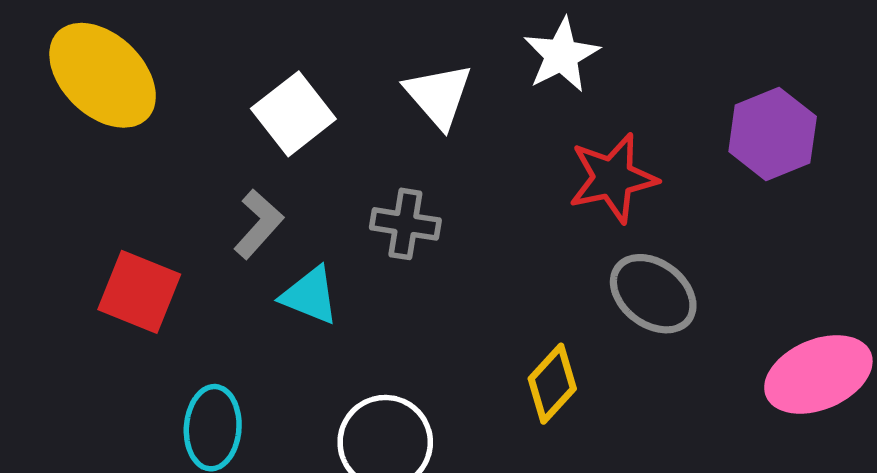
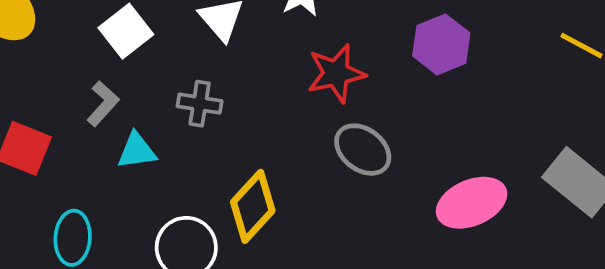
cyan triangle: (310, 296) -> (137, 151), turned -30
yellow diamond: (552, 384) -> (253, 206), moved, size x1.4

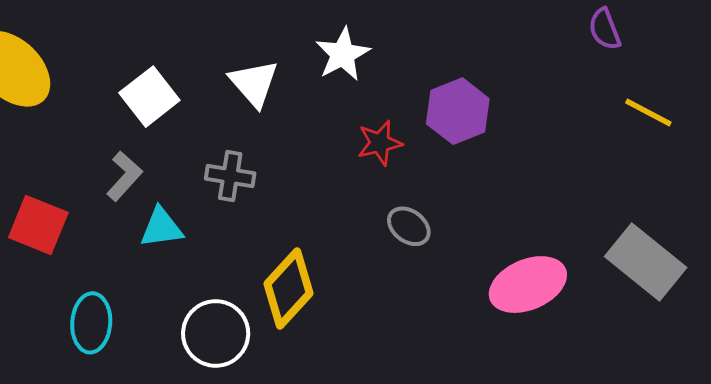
purple hexagon: (441, 44) -> (458, 111), moved
red star: (336, 73) -> (380, 143), size x0.7
gray ellipse: (363, 150) -> (409, 226), size x0.7

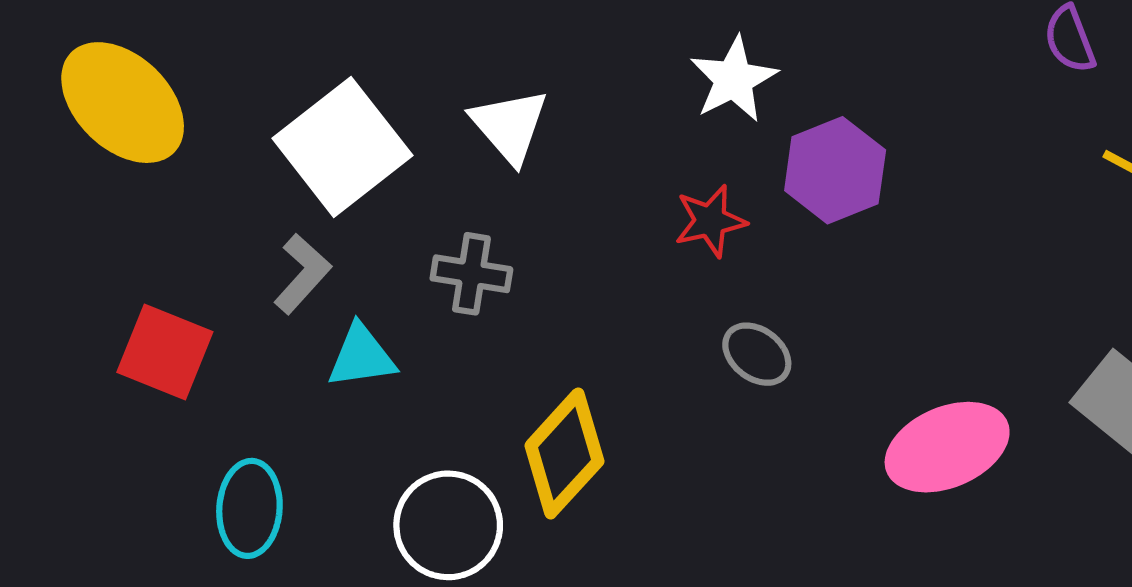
white star: (343, 54) -> (734, 79), moved
white square: (149, 97) -> (342, 147), size x1.4

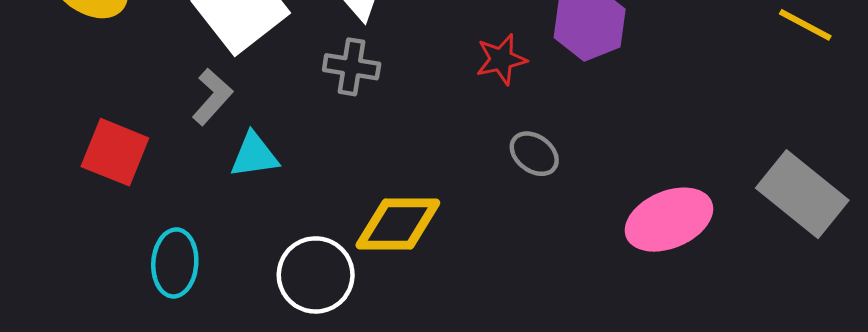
gray cross: (471, 274) -> (352, 67), moved
yellow diamond: (564, 453) -> (398, 224), turned 48

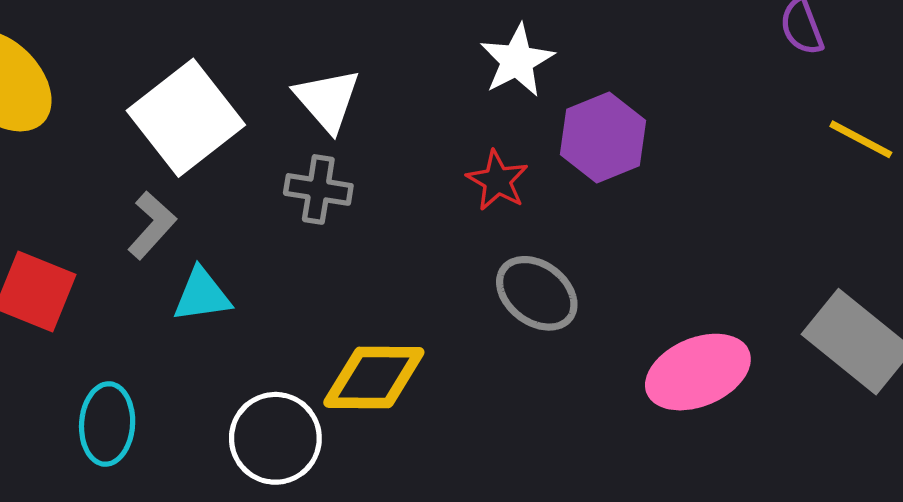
red star: (501, 59) -> (497, 180), turned -30
gray ellipse: (534, 154) -> (537, 293), size x1.4

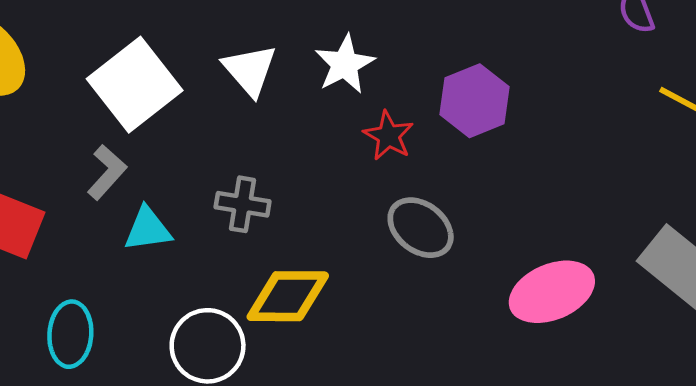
white star: (517, 61) -> (345, 64), moved
gray cross: (318, 189) -> (243, 204), moved

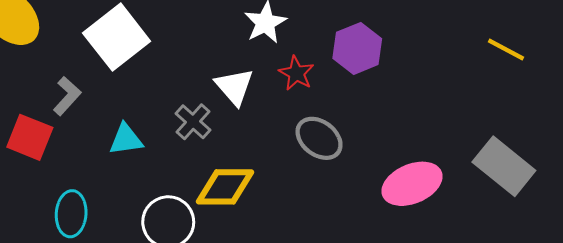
white triangle: (250, 70) -> (234, 87), moved
gray L-shape: (107, 172) -> (67, 96), moved
gray cross: (243, 204) -> (193, 122), turned 33

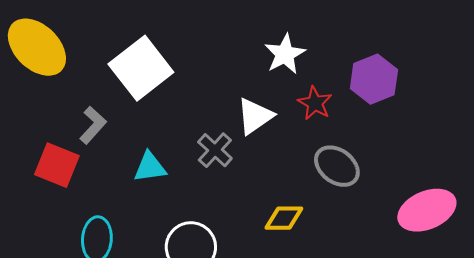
white triangle: (234, 87) -> (255, 116), turned 36
yellow diamond: (225, 187) -> (284, 218), moved, size x0.7

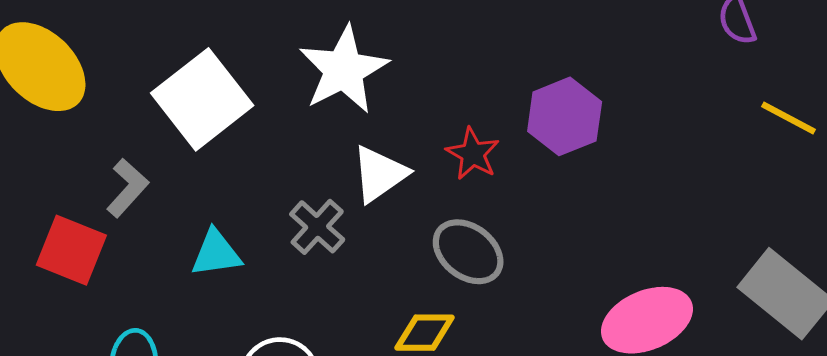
white star: (285, 54) -> (344, 70), moved, size x1.4
gray ellipse: (337, 166) -> (468, 252), moved

